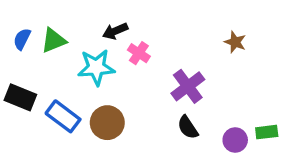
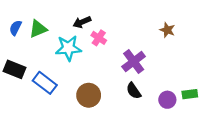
brown circle: (107, 123) -> (89, 95), moved

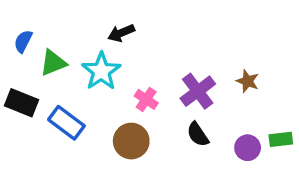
green triangle: (38, 29) -> (53, 63), moved
brown star: (167, 30) -> (248, 81), moved
pink cross: (99, 38) -> (146, 99), moved
cyan star: (68, 48) -> (101, 71), turned -30

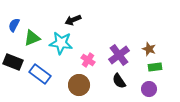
cyan star: (101, 71) -> (61, 43), turned -30
green rectangle: (281, 139) -> (155, 67), moved

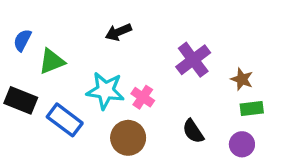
cyan star: (61, 43) -> (105, 91), moved
purple cross: (119, 55) -> (193, 60), moved

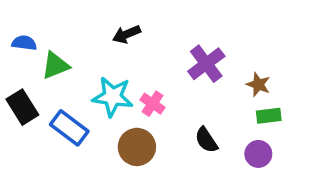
blue semicircle: (22, 40) -> (24, 43), turned 70
black rectangle: (21, 100) -> (22, 107), turned 36

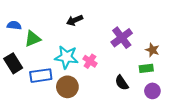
green rectangle: (269, 116) -> (146, 68), moved
blue rectangle: (69, 128) -> (41, 76), turned -45
brown circle: (137, 147) -> (67, 87), moved

